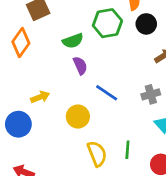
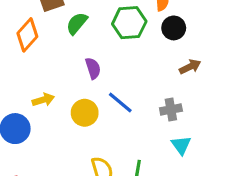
green semicircle: (73, 41) -> (77, 23), moved, turned 144
yellow circle: (78, 117) -> (85, 113), moved

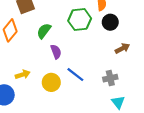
green semicircle: (77, 23) -> (44, 31), moved

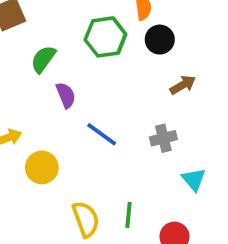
yellow circle: (51, 82) -> (42, 167), moved
cyan triangle: (118, 102) -> (194, 180), moved

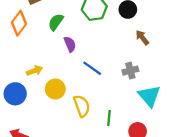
brown arrow: (183, 85) -> (142, 38), turned -98
cyan triangle: (194, 180) -> (149, 96), size x1.5
yellow semicircle: (86, 219) -> (82, 106), moved

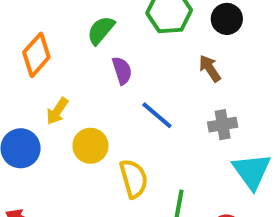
orange diamond: (19, 23) -> (36, 55), moved
brown arrow: (142, 38) -> (210, 68), moved
yellow arrow: (35, 71) -> (57, 111), turned 140

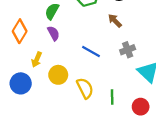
purple semicircle: (122, 71) -> (53, 33), moved

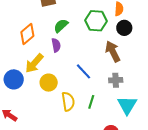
brown arrow: (115, 21) -> (113, 51), size x1.5
yellow arrow: (37, 60) -> (34, 63), size x1.5
green line: (112, 97) -> (91, 102), moved

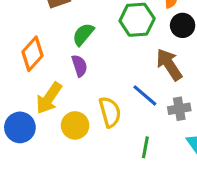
blue line: (84, 71) -> (145, 95), moved
yellow semicircle: (68, 102) -> (110, 112), moved

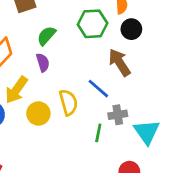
gray cross: (179, 109) -> (118, 115), moved

